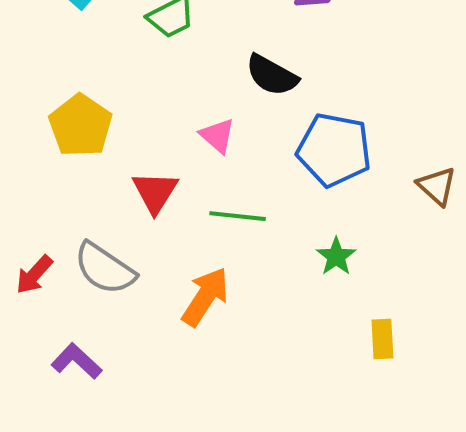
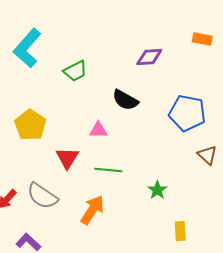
pink triangle: (217, 136) -> (98, 130), turned -42
blue pentagon: (334, 150) -> (187, 113), moved

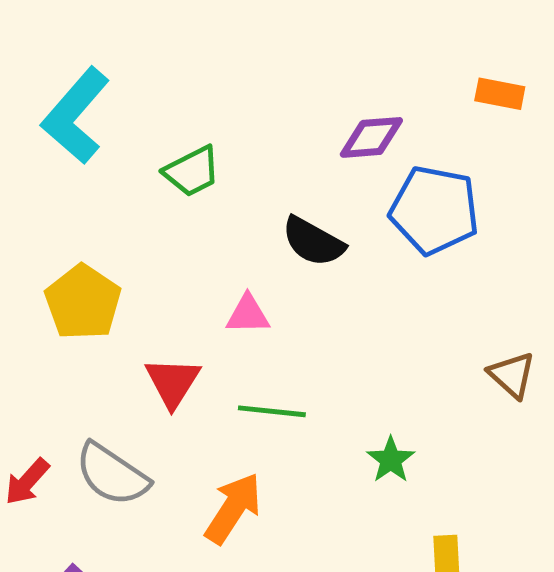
blue pentagon: (187, 113) -> (434, 210), moved

